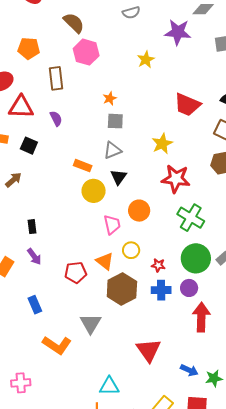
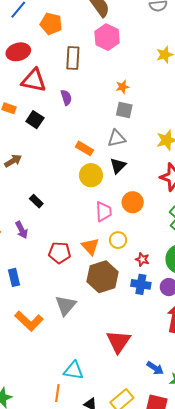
brown arrow: (13, 180) -> (13, 161), moved
black rectangle: (32, 227) -> (36, 201), moved, turned -48

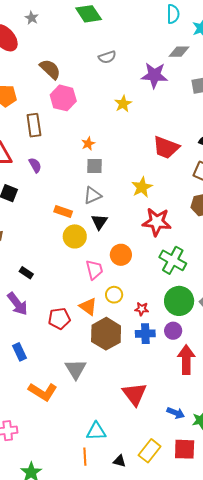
purple arrow: (22, 230) -> (17, 304), size x1.4

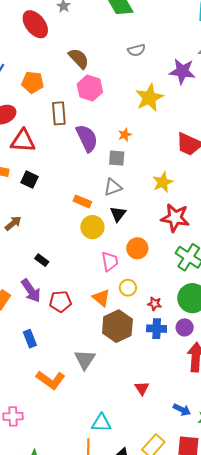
yellow star: (123, 104) -> (149, 98), size x1.6
orange star: (88, 144) -> (125, 135), moved
purple semicircle: (35, 165) -> (87, 138), moved, size x1.8
red pentagon: (59, 319) -> (60, 301), moved
red triangle: (135, 394) -> (142, 388), size x0.6

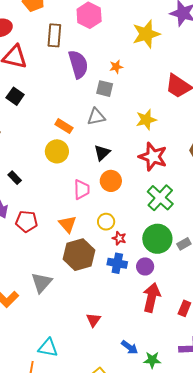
black triangle: (118, 214) -> (102, 153), moved
yellow circle: (92, 227) -> (57, 151), moved
yellow circle: (128, 288) -> (106, 222), moved

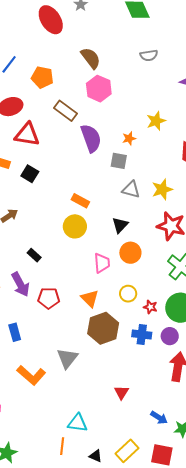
yellow star: (146, 34) -> (156, 121), moved, size x0.7
brown rectangle: (54, 35) -> (66, 111), turned -55
gray triangle: (96, 117) -> (131, 190), moved, turned 30
red star: (119, 238) -> (150, 307), moved

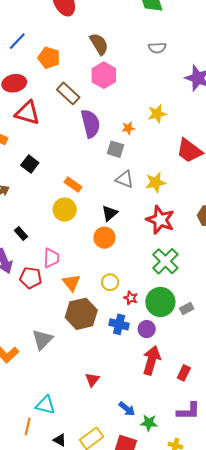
black square: (30, 174) -> (30, 164), moved
orange circle: (130, 253) -> (104, 238), moved
pink trapezoid: (102, 263) -> (51, 258), moved

